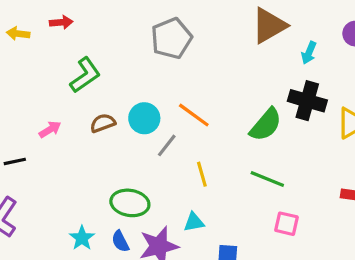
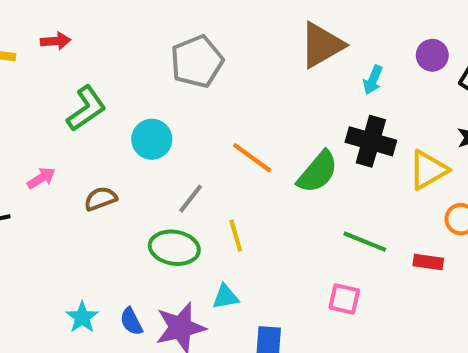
orange line: (194, 115) -> (252, 158), moved
cyan circle: (144, 118) -> (152, 139), moved
brown semicircle: (103, 123) -> (101, 199), moved
green line: (267, 179) -> (365, 242), moved
green ellipse: (130, 203) -> (174, 248), moved

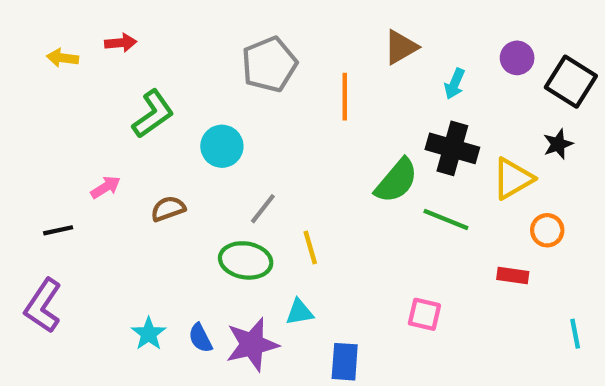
brown triangle: (322, 45) -> (401, 47), size x0.7
orange line: (252, 158) -> (345, 97), moved, turned 54
green line: (365, 242) -> (446, 219), moved

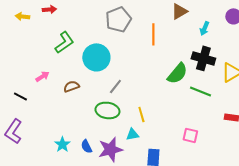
cyan circle: (222, 146) -> (96, 57), size x1.4
black line: (58, 230) -> (20, 96), turned 40
yellow line: (310, 248) -> (141, 114), moved

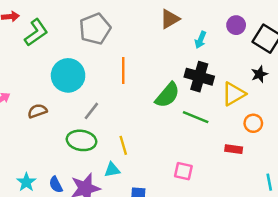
orange line: (153, 34) -> (123, 71), moved
green L-shape: (64, 42) -> (36, 32), moved

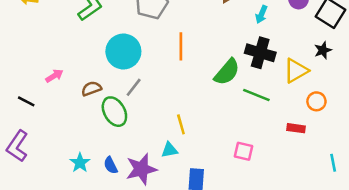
gray line: (91, 111) -> (134, 87), moved
green ellipse: (82, 140) -> (114, 112), moved, turned 52

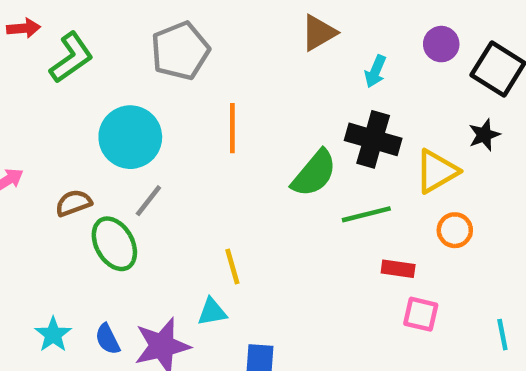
green line: (256, 95) -> (366, 214), turned -36
orange circle: (316, 101) -> (455, 230), moved
red rectangle: (296, 128) -> (398, 269), moved
pink square: (244, 151) -> (421, 314), moved

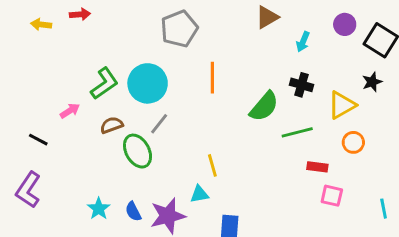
green L-shape: (71, 58) -> (104, 83), moved
black cross: (373, 139) -> (302, 85), size x0.7

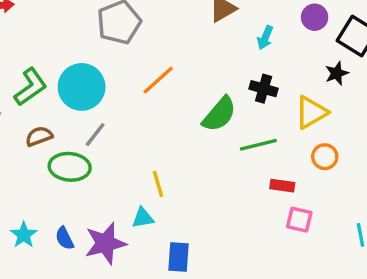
orange line: (212, 78) -> (158, 80), turned 48
black star: (372, 82) -> (337, 73), moved
green ellipse: (138, 151) -> (70, 167), turned -56

